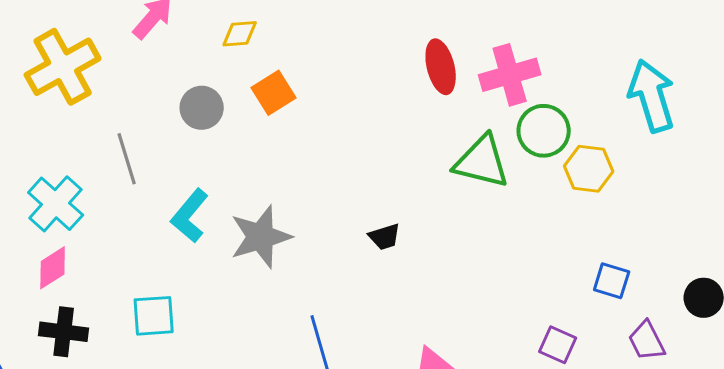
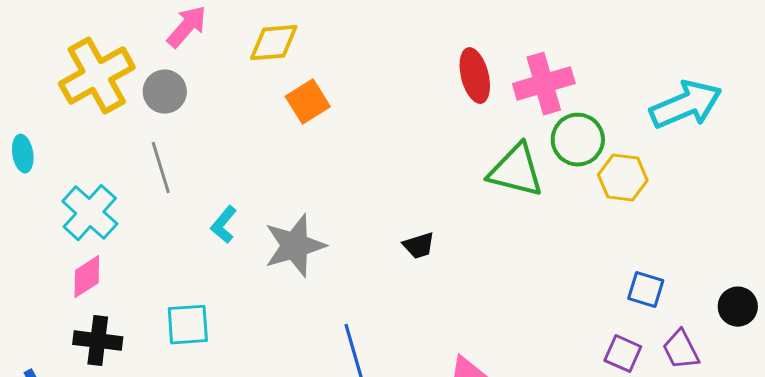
yellow diamond: (240, 34) -> (274, 43), size x1.4
cyan arrow: (652, 96) -> (686, 105), turned 84
gray circle: (202, 108) -> (165, 92), moved
cyan L-shape: (190, 216) -> (224, 225), size x0.7
purple square: (558, 345) -> (623, 354), moved

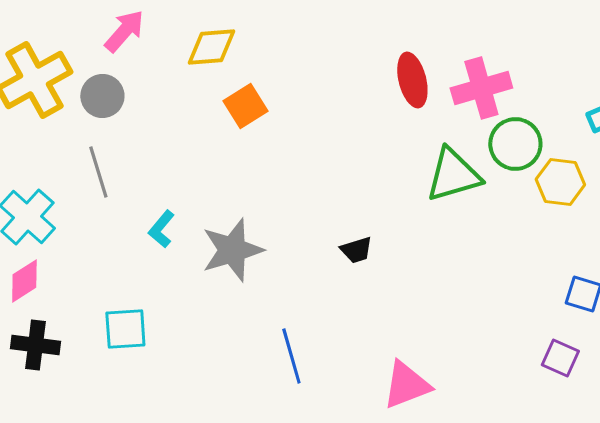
green triangle: (516, 171) -> (453, 175), turned -30

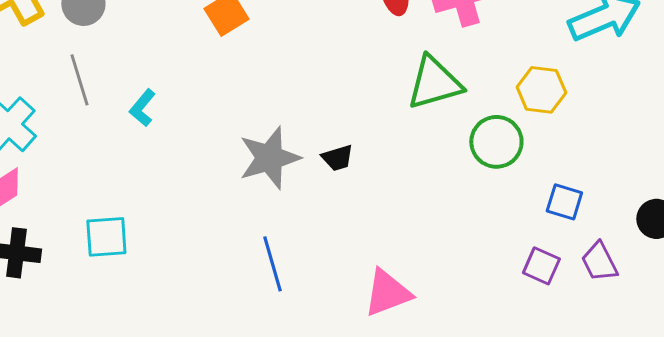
green circle: (515, 144) -> (496, 142), moved
cyan L-shape: (161, 229) -> (142, 108), moved
gray star: (232, 250) -> (269, 158), moved

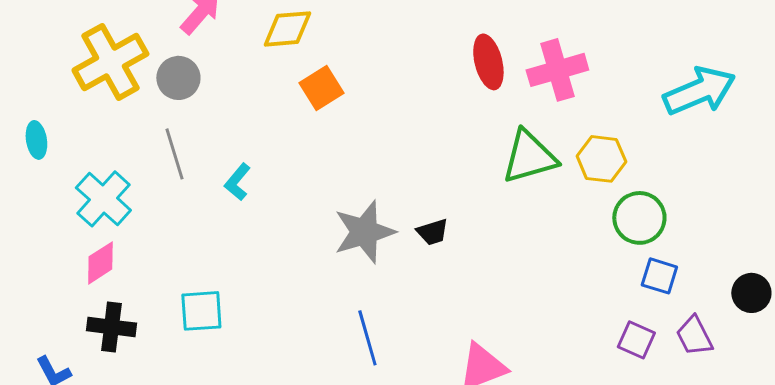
yellow hexagon: (541, 90) -> (601, 159), moved
green circle: (496, 142) -> (639, 218), moved

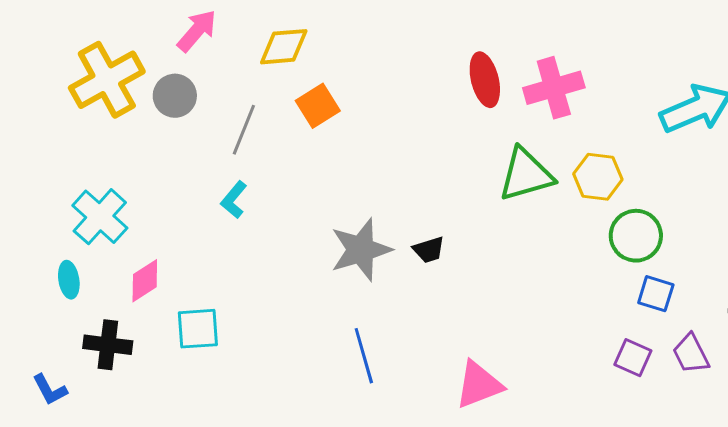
cyan ellipse: (36, 140) -> (69, 280), moved
gray line: (174, 154) -> (244, 130), moved, turned 39
pink diamond: (100, 263) -> (145, 281), moved

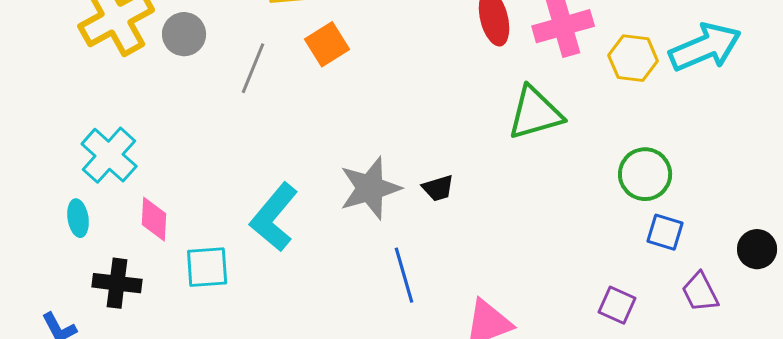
yellow hexagon: (598, 177) -> (633, 58), moved
cyan L-shape: (234, 200) -> (274, 217), moved, size x1.8
pink diamond: (145, 281) -> (154, 219), turned -54
blue line: (364, 356) -> (404, 275), moved
purple square: (633, 358) -> (617, 305), moved

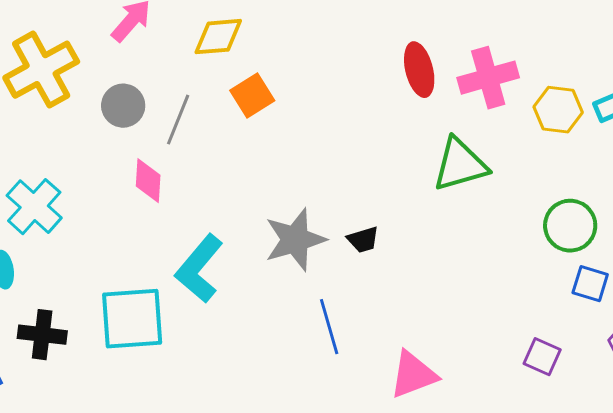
gray circle: (184, 34) -> (123, 106), moved
pink diamond: (154, 219) -> (148, 181), moved
cyan square: (207, 267) -> (132, 319), size x1.5

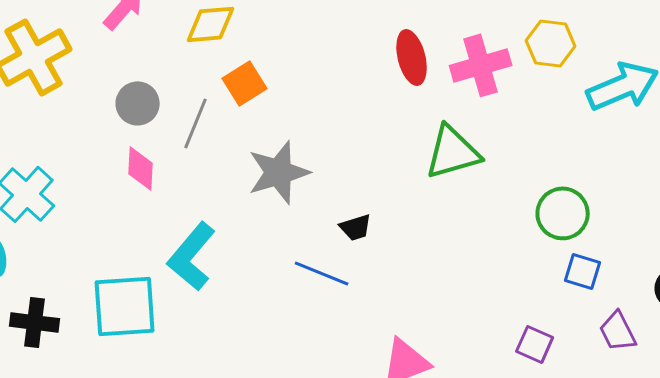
gray circle: (123, 106) -> (138, 103), moved
yellow hexagon: (558, 110) -> (551, 43), moved
gray line: (178, 120) -> (196, 123), moved
gray star: (295, 240) -> (279, 172), moved
blue line: (329, 327) -> (322, 273), moved, turned -52

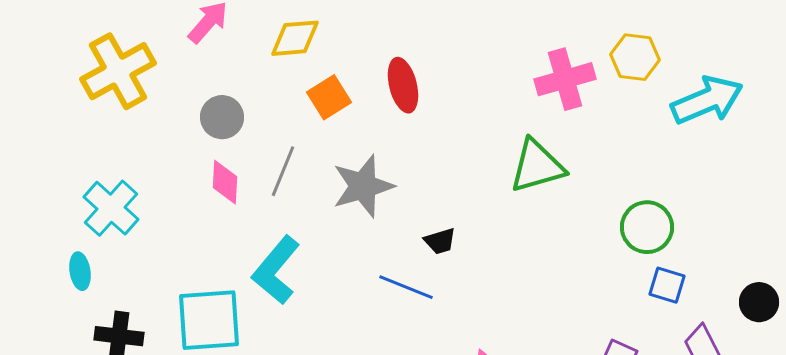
red ellipse: (412, 57) -> (403, 85), moved
gray line: (196, 123) -> (283, 171), moved

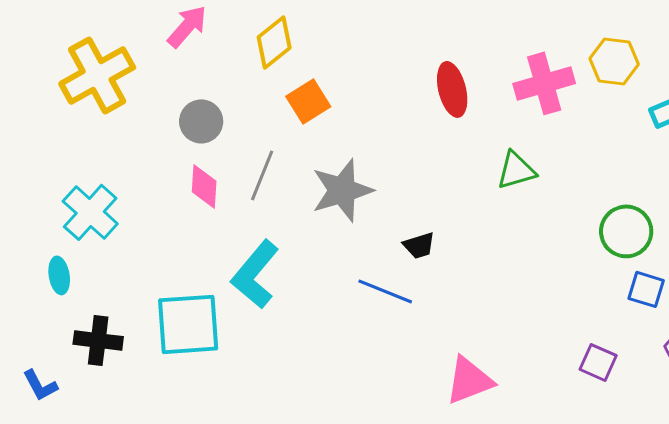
yellow diamond: (295, 38) -> (274, 42), turned -34
red ellipse: (403, 85) -> (452, 89), moved
green triangle: (537, 166) -> (516, 170), size x0.7

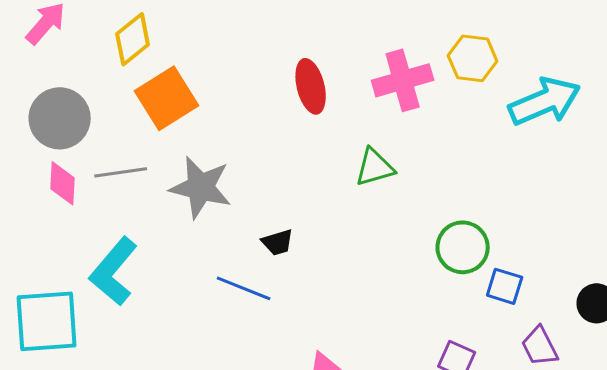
orange square: (308, 101) -> (167, 98), size x1.4
gray circle: (201, 121) -> (60, 118), size x1.4
gray line: (262, 175) -> (121, 172), turned 60
gray star: (342, 190) -> (201, 187), turned 30
green circle: (626, 231) -> (463, 247), moved

